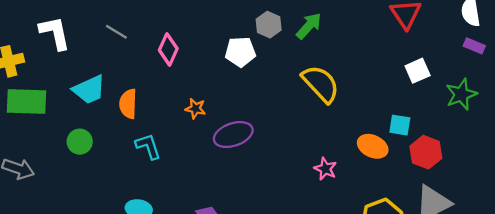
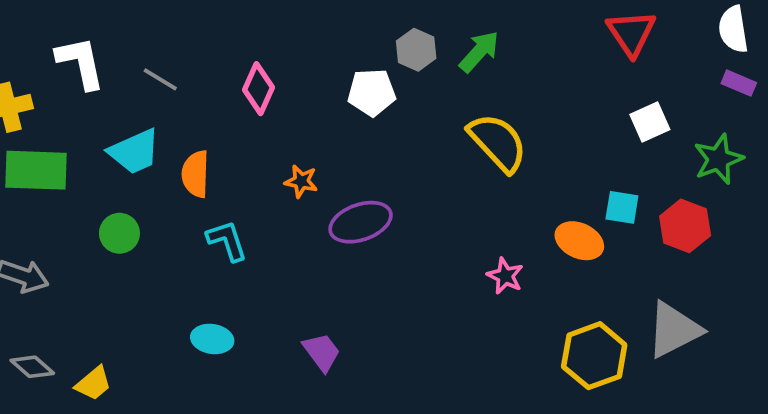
gray line: (116, 32) -> (160, 79), moved
red hexagon: (426, 152) -> (685, 226), moved

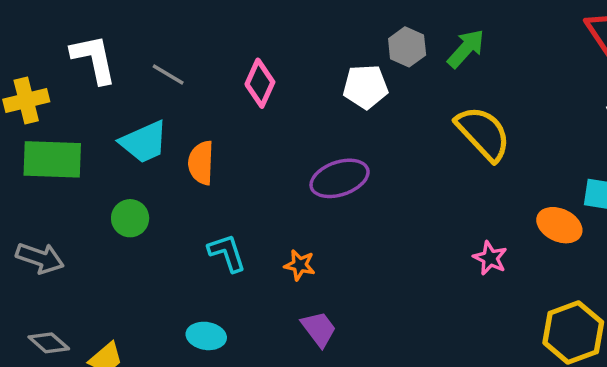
orange star: (301, 181) -> (300, 265), moved
purple ellipse: (361, 222) -> (340, 178), moved
cyan L-shape: (227, 241) -> (227, 253), moved
cyan ellipse: (212, 339) -> (206, 336), moved

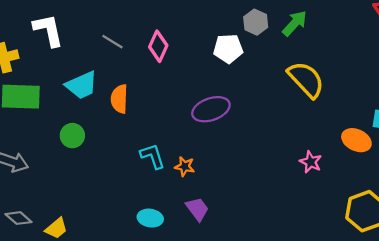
gray line: (168, 75) -> (112, 42), moved
cyan L-shape: (227, 253) -> (153, 156), moved
cyan ellipse: (206, 336) -> (150, 218), moved

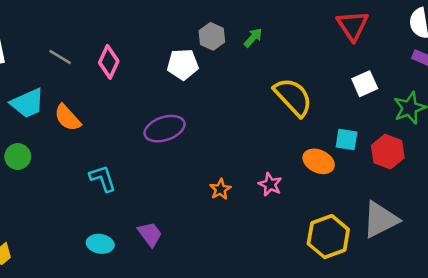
green arrow: (295, 23) -> (253, 38), size x0.7
yellow semicircle: (306, 79) -> (293, 97), moved
orange semicircle: (119, 99) -> (67, 118), turned -44
orange star: (185, 166) -> (220, 189), moved, turned 30

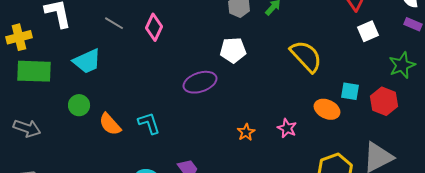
white pentagon: (183, 64) -> (233, 50), moved
white square: (365, 84) -> (368, 31), moved
orange semicircle: (67, 118) -> (110, 124), moved

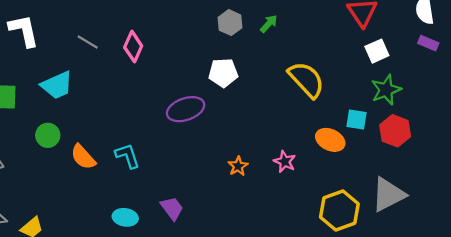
green star: (402, 65) -> (386, 90), moved

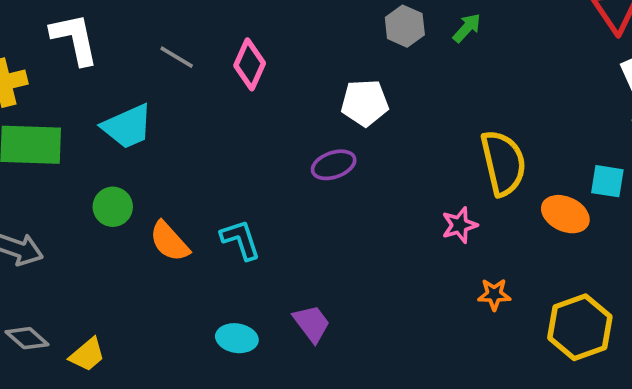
white pentagon: (223, 73) -> (365, 103), moved
yellow semicircle: (306, 80) -> (503, 163), moved, turned 30
purple ellipse: (186, 109) -> (334, 165), size x0.7
pink star: (285, 162) -> (460, 225), moved, turned 30
orange star: (238, 166) -> (494, 294), moved, turned 30

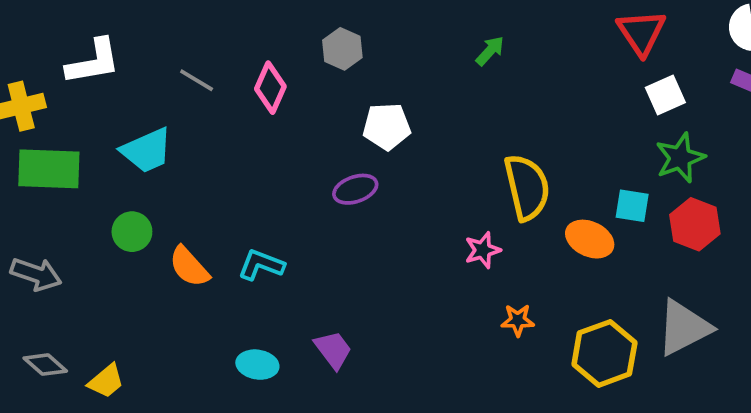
gray hexagon: (405, 26) -> (342, 49), moved
white L-shape: (74, 39) -> (93, 62), turned 92
cyan L-shape: (241, 240) -> (261, 265), turned -51

